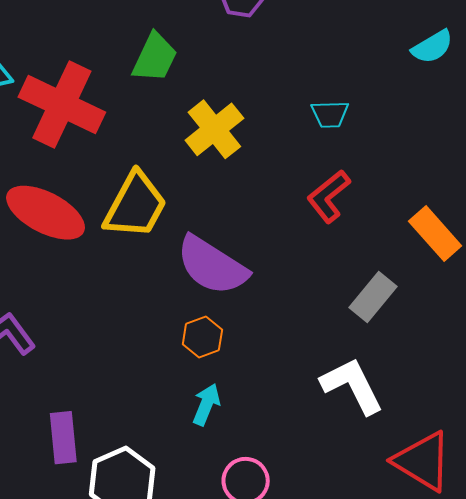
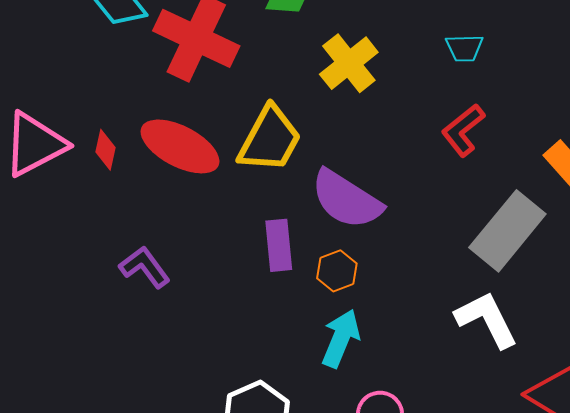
gray rectangle: (373, 297) -> (507, 231), size x1.6
cyan arrow: (206, 405) -> (341, 338), size x1.4
purple rectangle: (63, 438) -> (279, 245), moved

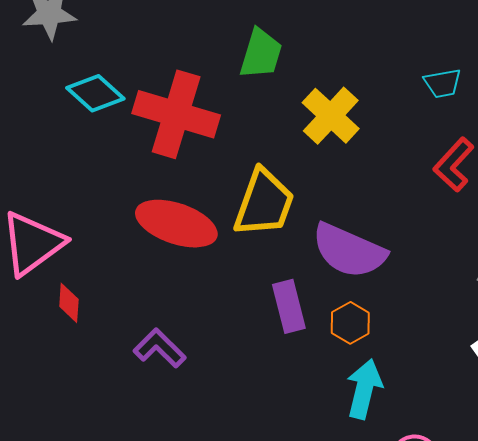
red diamond: (105, 150) -> (69, 303), moved

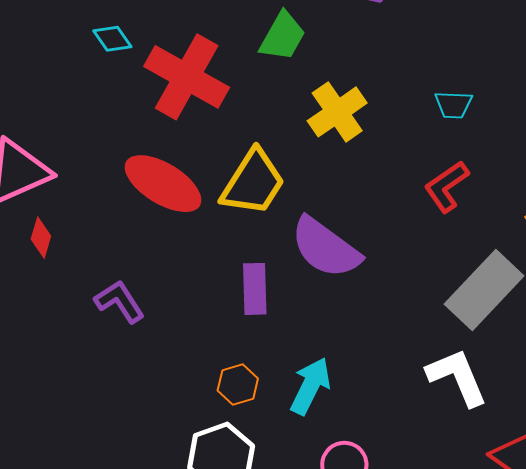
cyan diamond: (95, 93) -> (112, 39), size x0.7
orange hexagon: (350, 323) -> (238, 384), moved

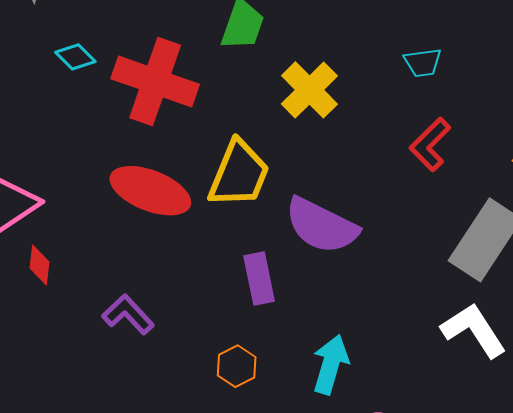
orange hexagon: (238, 384) -> (237, 366), moved

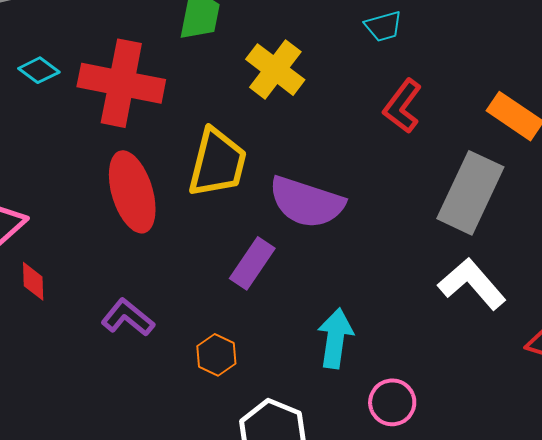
red ellipse: (150, 191) -> (132, 192), turned 60
purple rectangle: (259, 278) -> (252, 263), turned 54
orange hexagon: (237, 366) -> (216, 355), moved

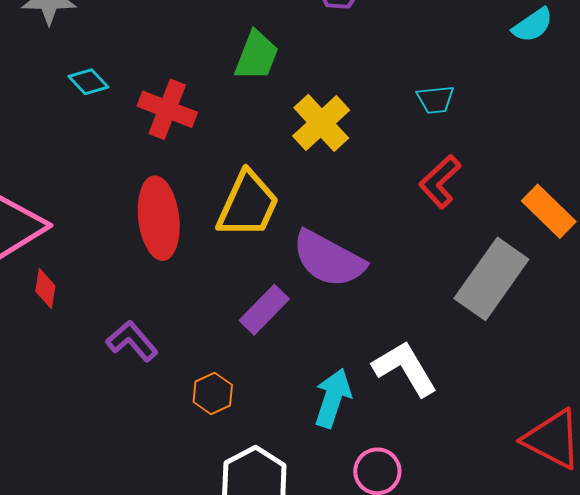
red cross: (121, 83) -> (167, 109), size x0.7
white L-shape: (472, 284) -> (405, 368), moved

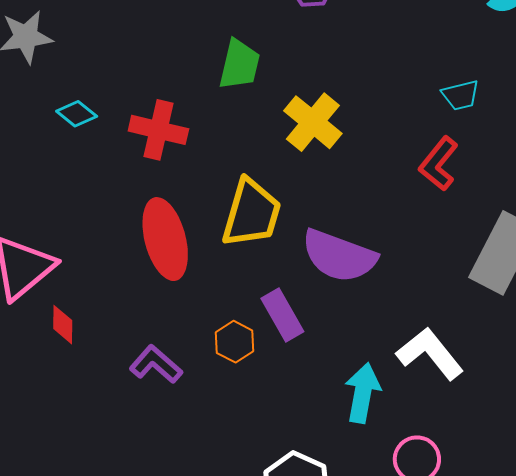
cyan trapezoid: (435, 100) -> (461, 95), moved
purple rectangle: (264, 310) -> (282, 315), turned -66
orange hexagon: (213, 393) -> (235, 342), moved

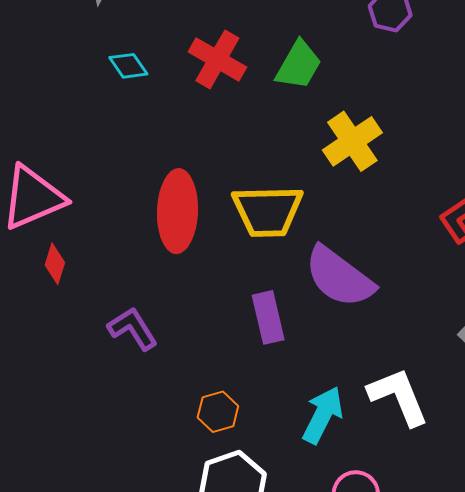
red cross: (158, 130) -> (217, 59), moved
yellow trapezoid: (251, 213) -> (268, 211), turned 56
orange hexagon: (235, 342) -> (218, 412), moved

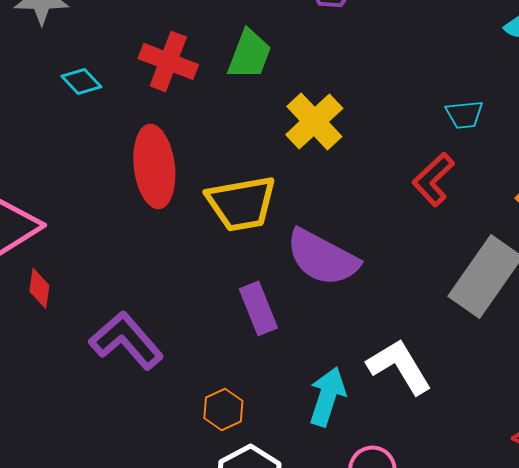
red ellipse: (177, 211) -> (154, 166), moved
purple L-shape: (133, 329) -> (126, 340), size x1.4

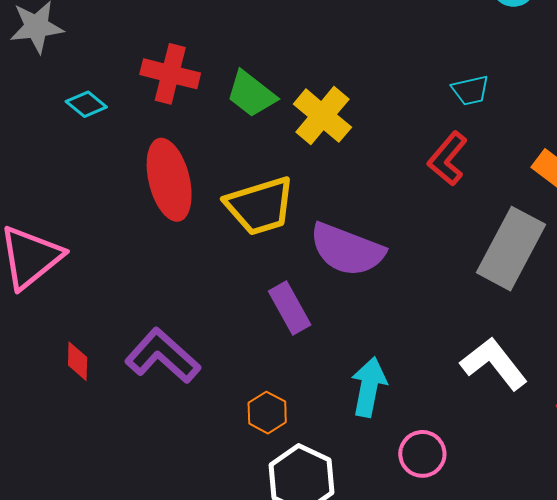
green trapezoid: (249, 54) -> (251, 94), moved, turned 114
red diamond: (39, 288) -> (78, 361), moved
white L-shape: (399, 366) -> (494, 364), moved

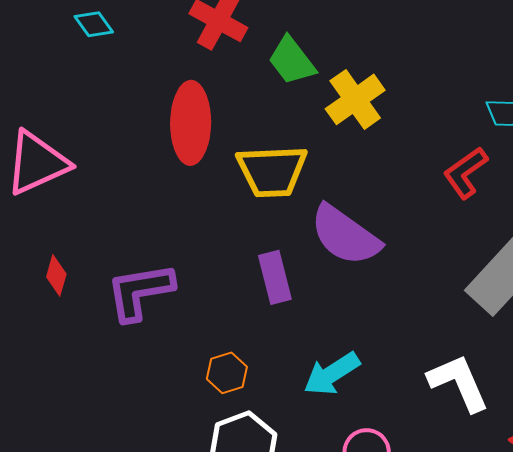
cyan diamond: (86, 104) -> (94, 24), moved
purple L-shape: (163, 356) -> (140, 292), turned -66
cyan arrow: (369, 387) -> (332, 374), turned -148

